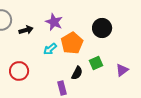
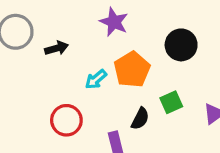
purple star: (54, 22) -> (114, 22), moved
red circle: (19, 71) -> (66, 120), moved

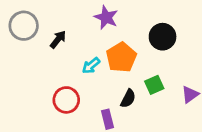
black arrow: (57, 48) -> (58, 39), turned -36

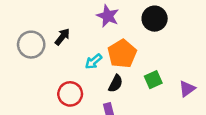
gray circle: (24, 26) -> (31, 45), moved
black circle: (163, 37) -> (155, 19), moved
black semicircle: (128, 99) -> (116, 84), moved

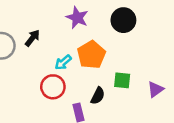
green square: (153, 80) -> (122, 80), turned 30
black semicircle: (116, 84) -> (98, 96), moved
red circle: (70, 94) -> (53, 87), moved

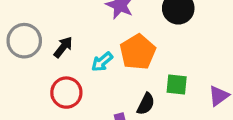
black arrow: (32, 38) -> (63, 47), moved
red circle: (53, 87) -> (66, 93), moved

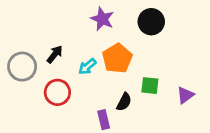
gray circle: (24, 41) -> (22, 67), moved

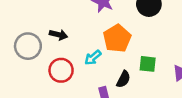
black arrow: (55, 54) -> (58, 35), turned 66
cyan arrow: (87, 67) -> (93, 58), moved

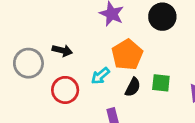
black semicircle: (123, 79) -> (133, 87), moved

